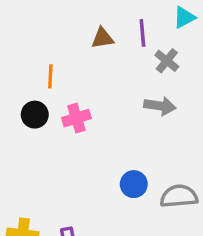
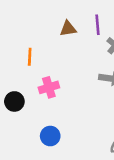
black circle: (35, 115) -> (14, 101), moved
blue circle: (134, 184) -> (50, 136), moved

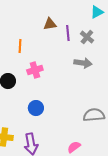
purple line: (98, 25) -> (68, 33), moved

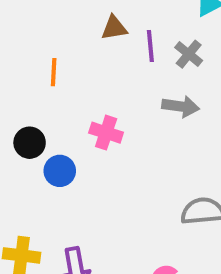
pink cross: (35, 70) -> (106, 133), moved, turned 35
blue circle: (36, 108) -> (60, 171), moved

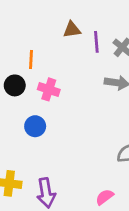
pink cross: (106, 133) -> (49, 89), moved
black circle: (30, 143) -> (15, 85), moved

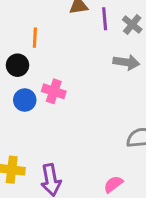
pink cross: (49, 89) -> (54, 91), moved
blue circle: (35, 126) -> (25, 100), moved

